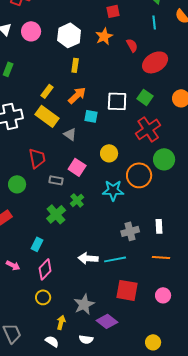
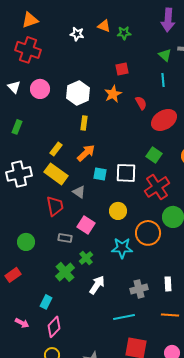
white square: (117, 101) -> (126, 173), moved
red trapezoid: (37, 158) -> (55, 206), moved
white arrow: (88, 258) -> (97, 285), moved, turned 120

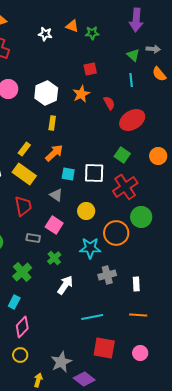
gray triangle: (79, 192) -> (56, 195), moved
green cross: (65, 272) -> (22, 272), moved
gray cross: (139, 289) -> (107, 275), moved

